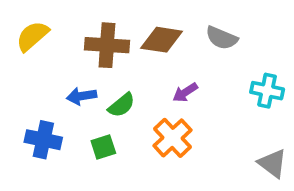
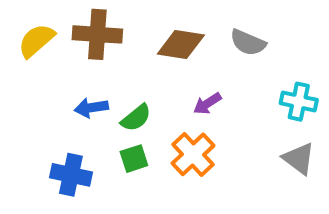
brown cross: (107, 45) -> (97, 34), moved
blue cross: (43, 140) -> (71, 175), moved
green square: (103, 147) -> (134, 159), moved
gray triangle: (273, 163) -> (299, 159), moved

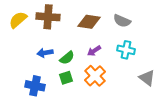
cyan cross: (299, 102) -> (126, 50), moved
purple arrow: (207, 104) -> (94, 51), moved

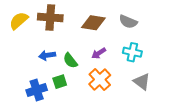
green semicircle: (67, 58) -> (70, 61), turned 91
green square: (66, 78) -> (60, 82), moved
gray triangle: (147, 78) -> (142, 82), moved
blue cross: (35, 86) -> (37, 90), turned -30

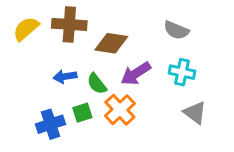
brown diamond: (93, 23) -> (111, 43), moved
purple arrow: (99, 53) -> (136, 74), size x1.5
orange cross: (100, 80) -> (120, 110), moved

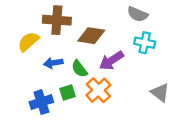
yellow semicircle: (26, 29) -> (28, 42), moved
gray semicircle: (176, 30) -> (138, 14), moved
cyan cross: (182, 72) -> (145, 43), moved

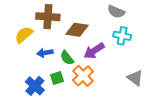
blue cross: (41, 102) -> (35, 86), turned -30

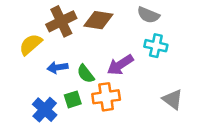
brown cross: (48, 17) -> (61, 21), turned -30
brown diamond: (77, 30) -> (98, 20), moved
orange cross: (83, 76) -> (106, 97), turned 35

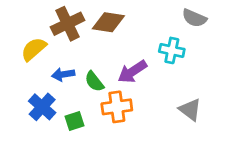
gray semicircle: (148, 15) -> (194, 18), moved
green square: (73, 99) -> (75, 121), moved
blue cross: (45, 110) -> (42, 107), moved

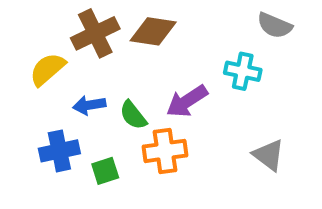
blue cross: (42, 107) -> (59, 151), turned 36

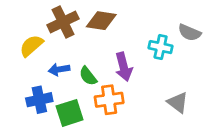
gray semicircle: (275, 25) -> (190, 33), moved
purple arrow: (187, 101) -> (124, 67), turned -72
green square: (105, 171) -> (70, 113), size x1.5

